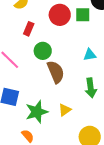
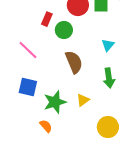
green circle: (43, 51) -> (64, 30), moved
cyan triangle: (90, 55) -> (108, 45), turned -40

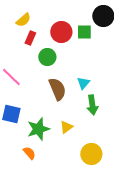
red rectangle: (47, 19) -> (30, 38), moved
cyan triangle: (108, 45) -> (83, 83), moved

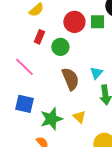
red rectangle: (30, 38) -> (39, 37), moved
yellow triangle: (66, 127) -> (79, 117), turned -40

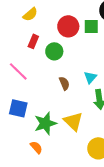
brown semicircle: (70, 79) -> (64, 83), size x0.6
yellow triangle: (79, 117) -> (73, 121), size x1.5

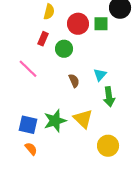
yellow semicircle: (30, 14) -> (49, 12), moved, turned -35
blue square: (18, 108) -> (28, 125), moved
orange semicircle: (36, 147) -> (31, 149), moved

